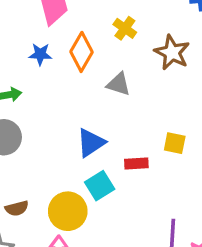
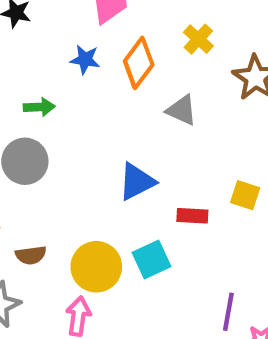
cyan square: (100, 186) -> (151, 260), moved

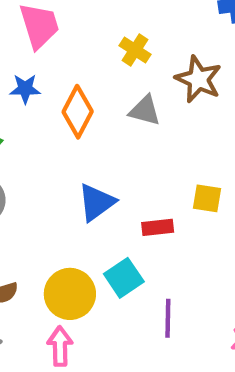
orange diamond: (139, 63) -> (78, 112), moved
gray triangle: (182, 110) -> (145, 111), moved
purple line: (228, 312) -> (168, 318), moved

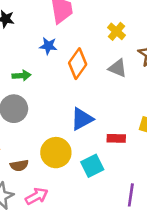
yellow circle: (70, 294) -> (56, 153), moved
purple line: (168, 318) -> (131, 195), moved
pink arrow: (60, 346) -> (37, 196), moved, turned 55

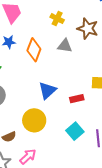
cyan square: (92, 166) -> (75, 131), moved

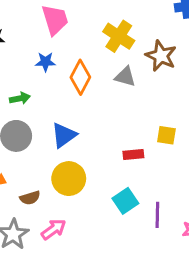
yellow cross: (57, 19) -> (119, 36), size x1.5
blue triangle: (47, 90) -> (64, 135), moved

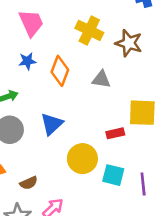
gray triangle: (125, 77) -> (101, 79), moved
yellow square: (166, 135) -> (142, 113), size x1.6
yellow circle: (69, 179) -> (82, 159), moved
cyan square: (125, 201) -> (113, 175), turned -35

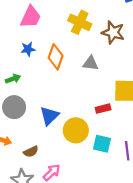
pink trapezoid: (31, 23) -> (31, 17), turned 50
blue triangle: (52, 124) -> (49, 116), moved

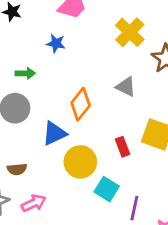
orange diamond: (56, 57) -> (81, 104), moved
red rectangle: (103, 109) -> (123, 147), turned 64

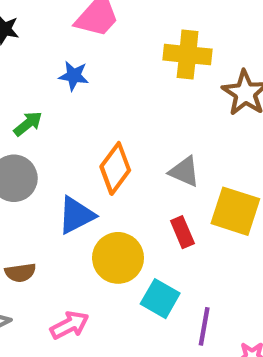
yellow cross: (130, 32) -> (188, 55), turned -36
green arrow: (25, 73) -> (28, 124), turned -36
gray triangle: (126, 87) -> (184, 171), moved
pink arrow: (34, 203) -> (70, 325), moved

